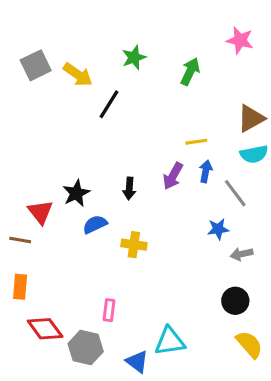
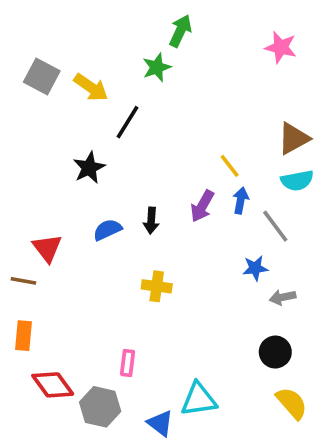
gray square: (36, 65) -> (42, 76), turned -36
green arrow: (190, 72) -> (180, 31), moved
yellow line: (196, 142) -> (230, 166), turned 60
black star: (76, 193) -> (89, 168), moved
blue semicircle: (95, 224) -> (107, 230), moved

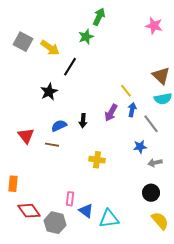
brown triangle: (294, 139) -> (161, 76), turned -48
brown line: (23, 281) -> (52, 145), moved
yellow cross: (157, 286) -> (97, 160), moved
blue triangle: (160, 423) -> (86, 211), moved

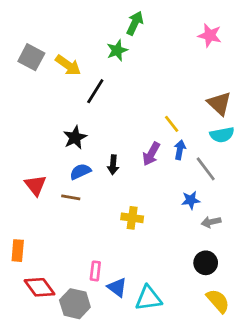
black star: (49, 92) -> (75, 138), moved

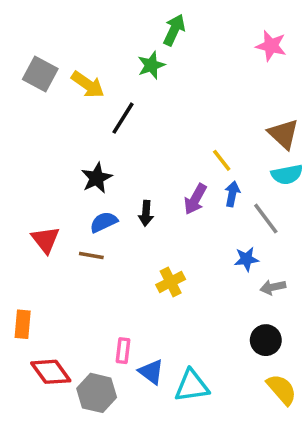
yellow cross: (132, 218) -> (171, 282), turned -35

